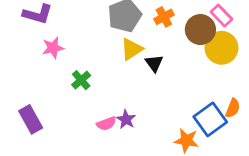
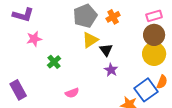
pink rectangle: (221, 16) -> (154, 16), turned -63
brown circle: (200, 30) -> (154, 35), moved
yellow circle: (221, 48) -> (154, 54), moved
purple star: (126, 119) -> (111, 70), moved

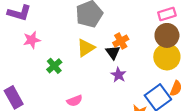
orange cross: (113, 17) -> (121, 41), moved
yellow triangle: (90, 40) -> (86, 48), moved

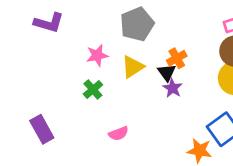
pink star: (32, 40) -> (97, 55), moved
purple star: (118, 75) -> (172, 88), moved

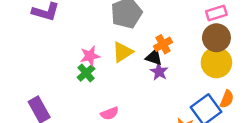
pink star: (97, 55) -> (90, 56), moved
black triangle: (167, 72) -> (154, 57), turned -36

